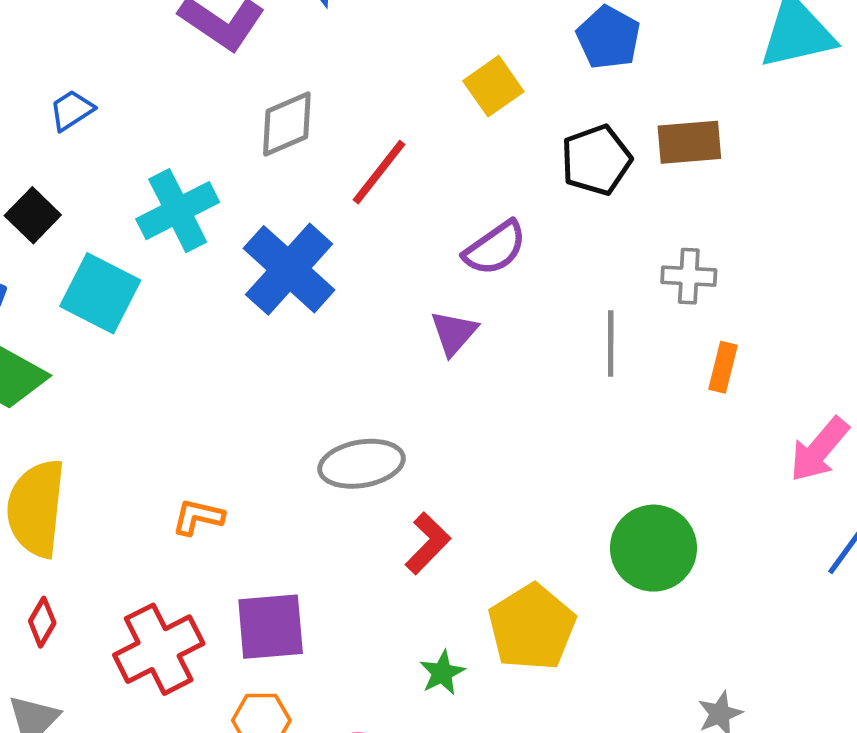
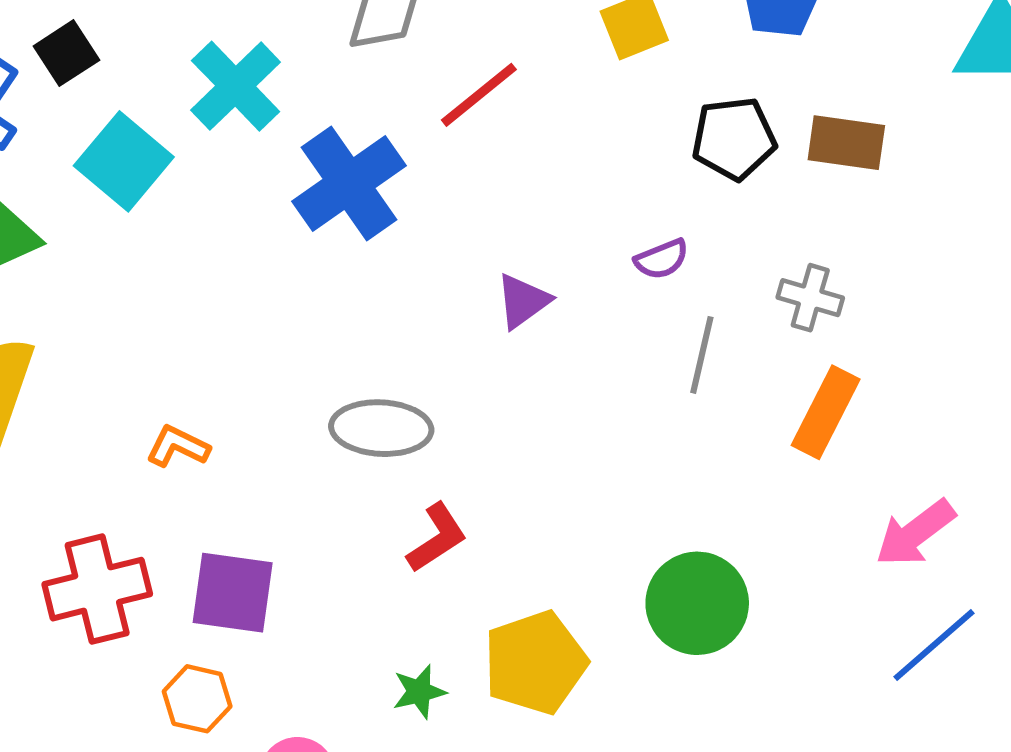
cyan cross: (178, 211) -> (236, 86), turned -30
purple semicircle: (495, 248) -> (662, 259), moved, size x0.7
orange rectangle: (723, 367) -> (826, 412), size x1.5

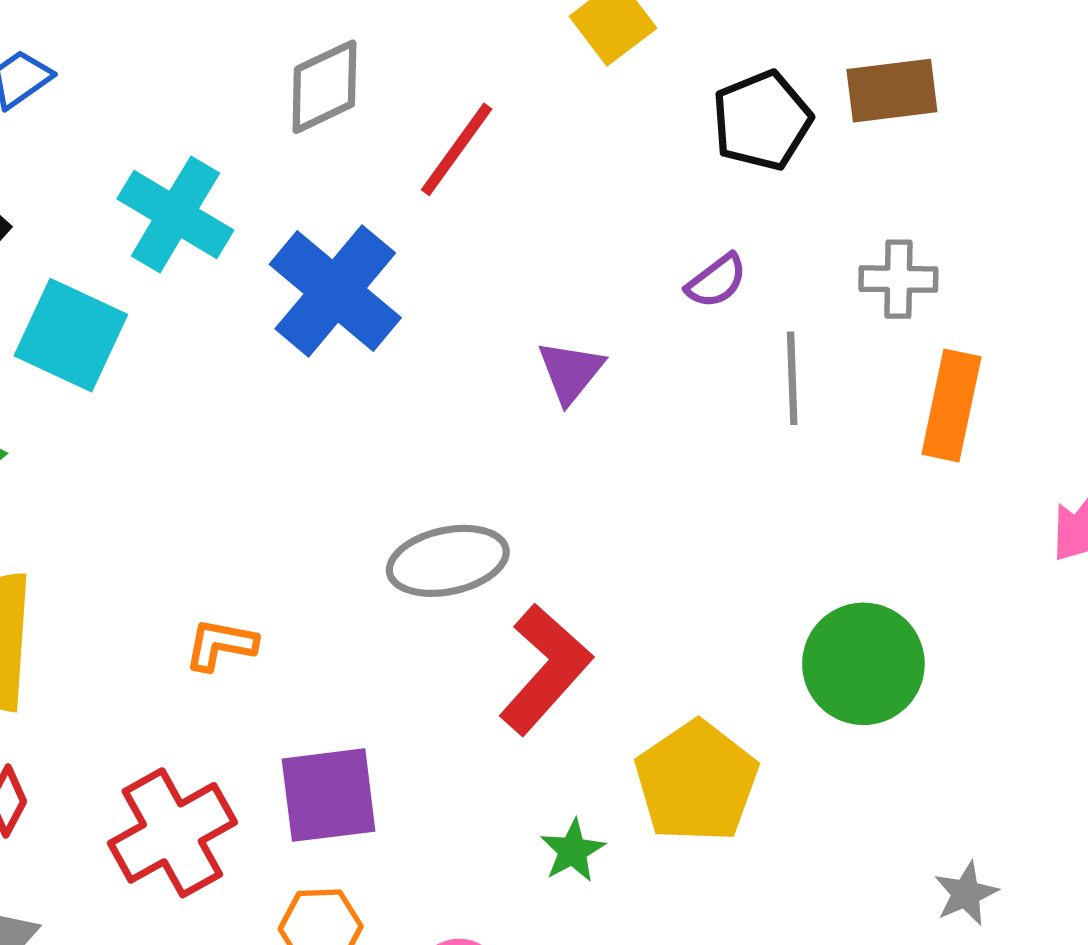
red L-shape: (437, 538) -> (545, 669), size x1.5

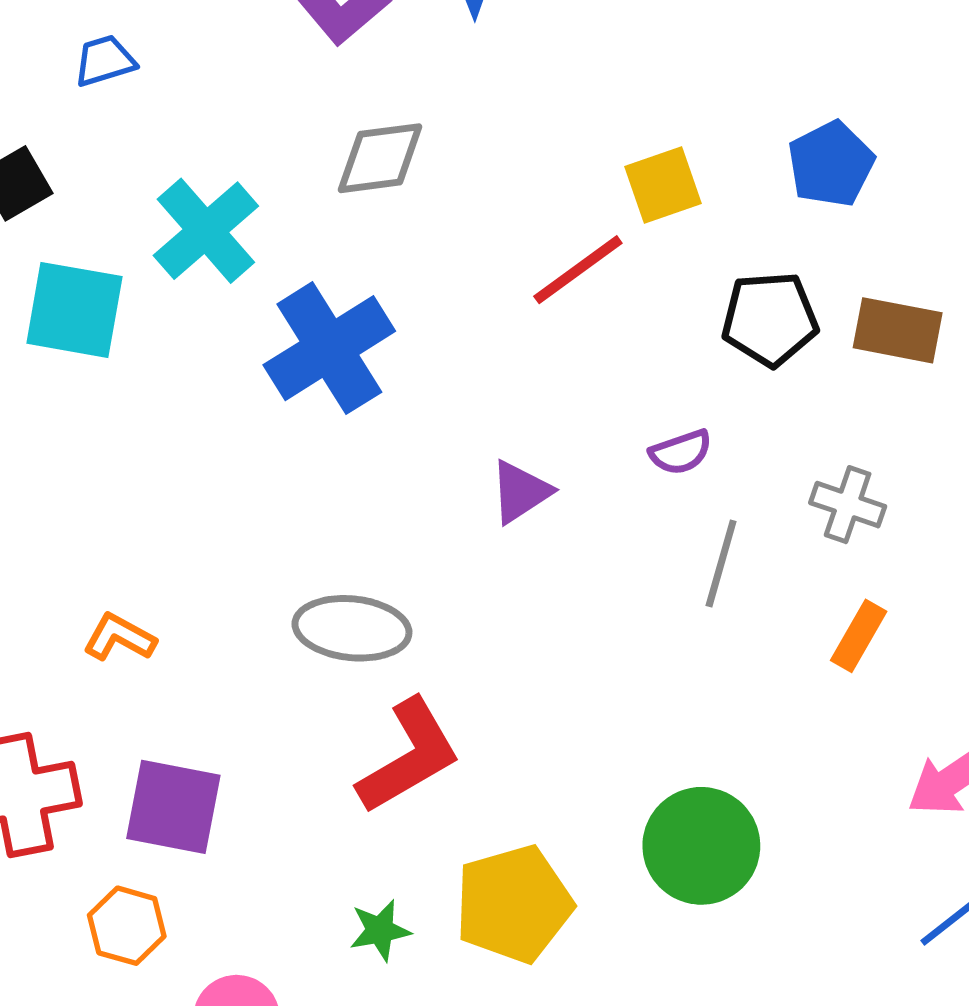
red line: (457, 149) -> (578, 270), moved
cyan square: (71, 335) -> (74, 310), turned -33
orange rectangle: (951, 405) -> (859, 636), size x0.7

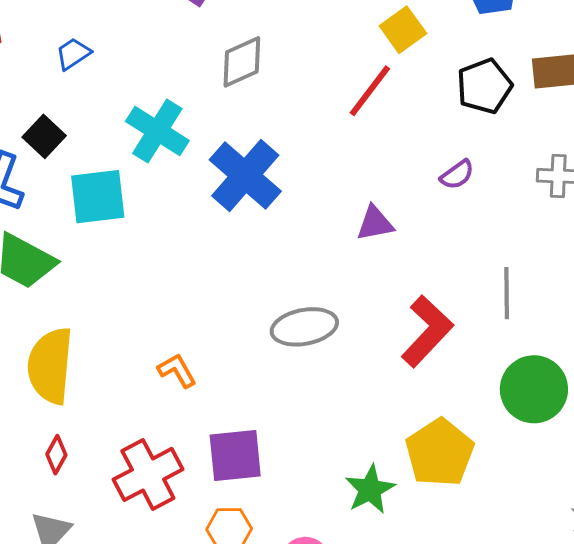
purple triangle: (520, 492) -> (375, 223), turned 39
gray line: (721, 564) -> (507, 293), moved
orange L-shape: (119, 637) -> (177, 371), turned 48
red L-shape: (409, 756) -> (427, 331), moved
green star: (380, 930) -> (370, 489), size x1.4

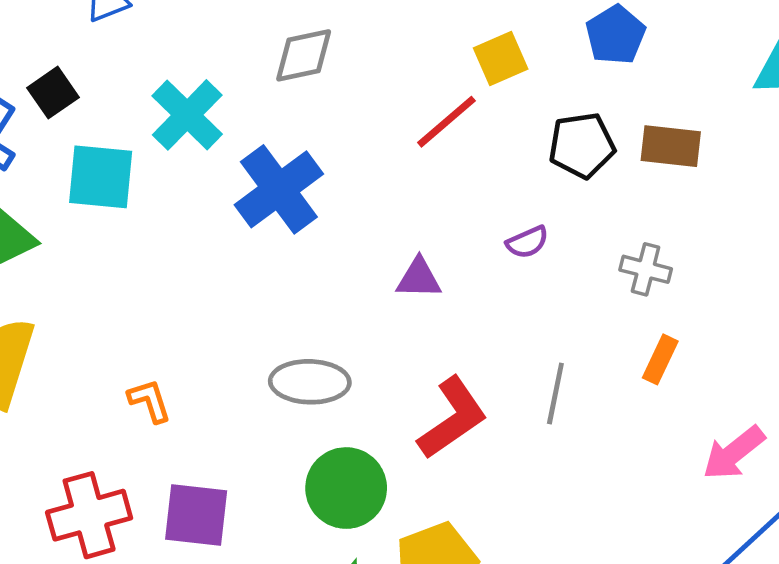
green circle: (534, 389) -> (346, 488), moved

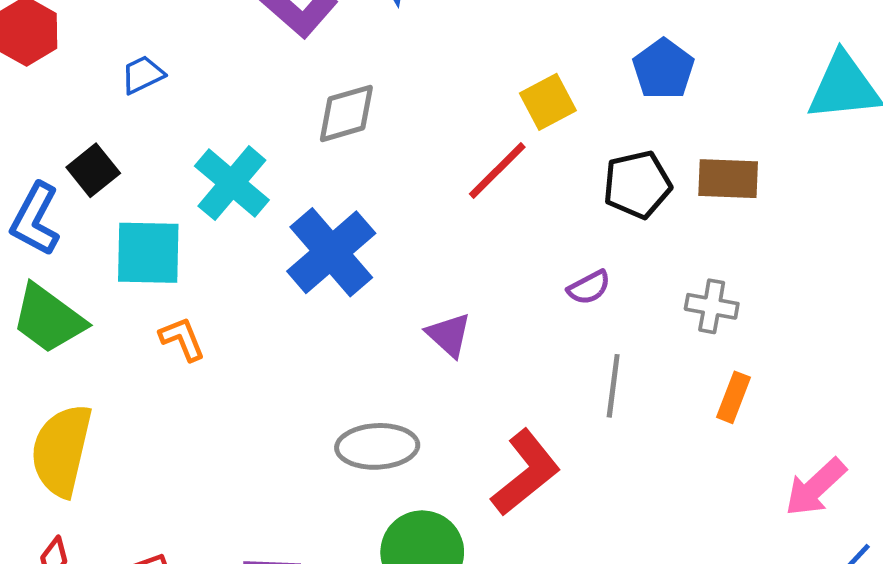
purple triangle: (419, 278) -> (449, 335), moved, turned 45
gray line: (555, 393) -> (613, 386), moved
orange L-shape: (150, 401) -> (182, 339), moved

